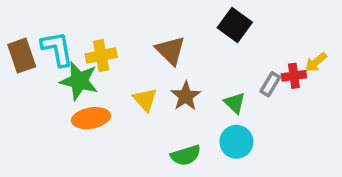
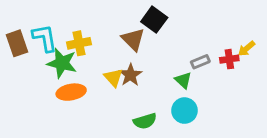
black square: (235, 25) -> (154, 20), moved
gray rectangle: (270, 84) -> (200, 62), moved, turned 36
brown star: (186, 96) -> (130, 75), moved

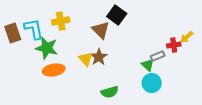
yellow cross: (79, 43) -> (61, 21), moved
gray rectangle: (200, 62) -> (158, 56), moved
green triangle: (183, 80) -> (148, 65), moved
cyan circle: (185, 111) -> (152, 83), moved

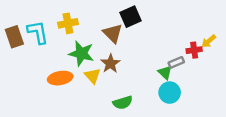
black square: (117, 15) -> (131, 17), turned 30
green star: (47, 48) -> (81, 53), moved
yellow triangle: (86, 59) -> (93, 76), moved

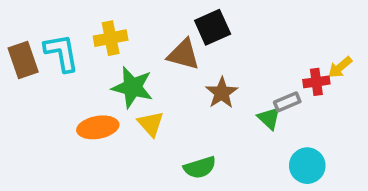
brown triangle: (113, 33) -> (183, 55), turned -30
brown star: (110, 64) -> (222, 93), moved
cyan circle: (170, 93) -> (307, 166), moved

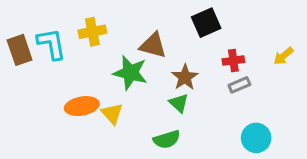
black square: (213, 27) -> (206, 23), moved
red cross: (316, 82) -> (233, 61), moved
green star: (132, 87) -> (130, 73), moved
green triangle: (269, 118) -> (179, 103), moved
yellow triangle: (151, 124) -> (112, 114), moved

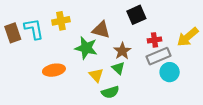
yellow arrow: (283, 56) -> (188, 37), size x1.6
gray rectangle: (239, 85) -> (158, 56), size x1.6
yellow triangle: (112, 114) -> (96, 75), moved
cyan circle: (256, 138) -> (170, 72), moved

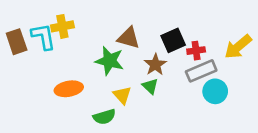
black square: (136, 15) -> (173, 40), moved
yellow cross: (61, 21) -> (62, 26), moved
green semicircle: (110, 92) -> (104, 117), moved

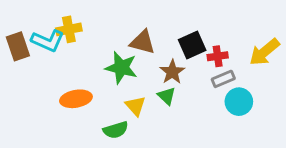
cyan L-shape: (43, 37) -> (48, 41), turned 124
gray rectangle: (201, 71) -> (223, 79), size x0.7

